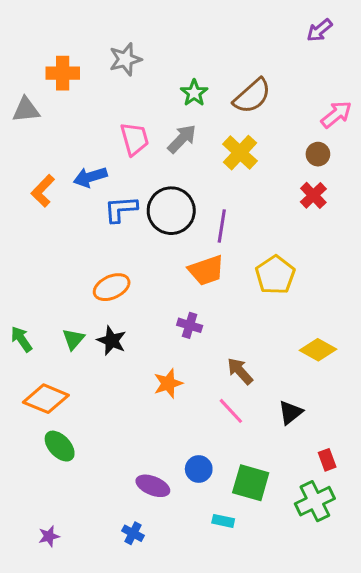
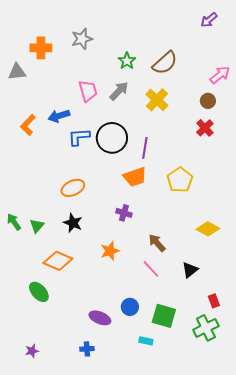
green triangle: (73, 339) -> (37, 226), moved
orange diamond: (46, 399) -> (58, 261), moved
blue cross: (133, 533) -> (87, 349), turned -32

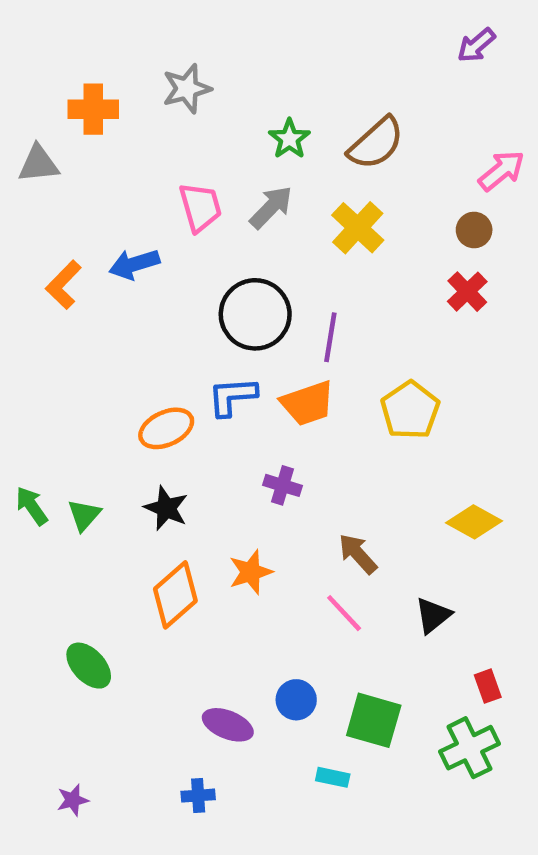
blue L-shape: (79, 137) -> (232, 396), moved
orange diamond: (58, 261) -> (175, 595), moved, turned -64

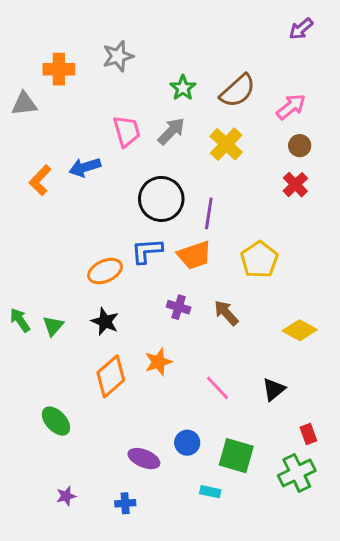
pink arrow: (501, 171) -> (291, 107), moved
brown arrow: (358, 554) -> (226, 313), moved
purple star: (73, 800) -> (66, 496), moved

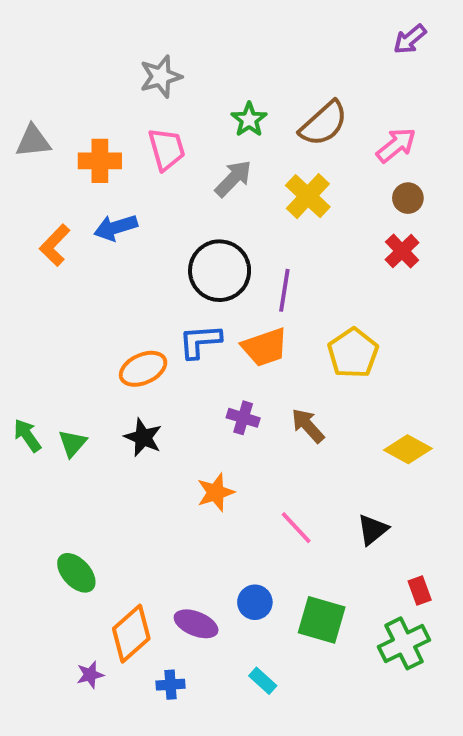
orange cross: (59, 69) -> (100, 161), moved
pink trapezoid: (127, 131) -> (167, 149), moved
orange diamond: (111, 376) -> (131, 634), moved
cyan rectangle: (210, 492) -> (263, 681), moved, turned 30

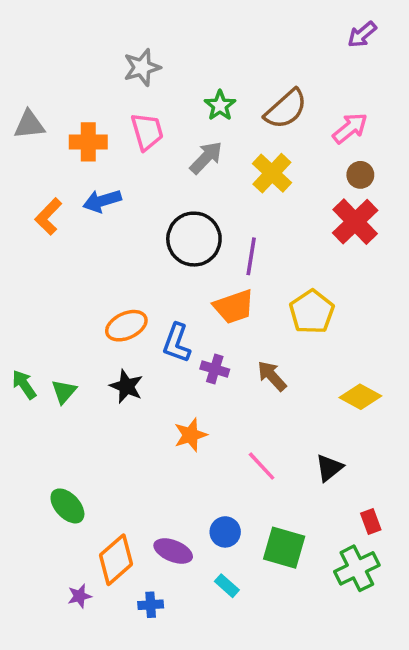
red cross: (402, 251) -> (355, 222), size x1.5
blue L-shape: (200, 341) -> (177, 343), moved, turned -66
cyan rectangle: (263, 681) -> (227, 586), moved

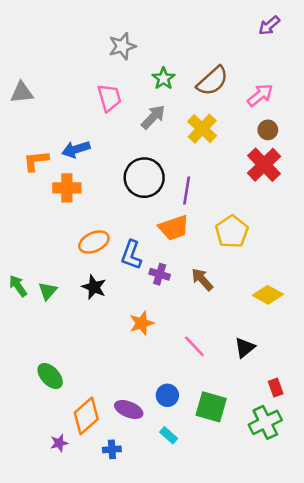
gray star: (142, 67) -> (122, 46), moved
orange cross: (88, 142) -> (67, 188), moved
orange L-shape: (48, 216) -> (36, 161), turned 40

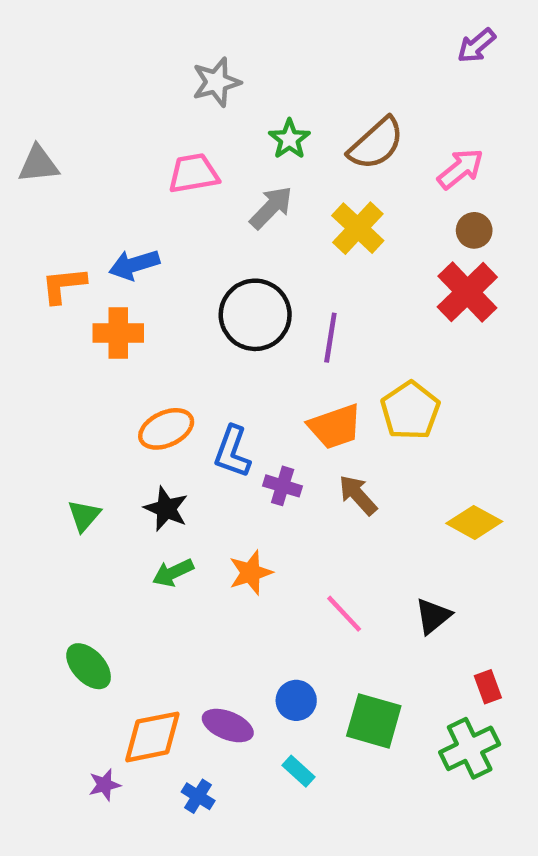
pink trapezoid: (109, 98) -> (194, 173), turned -84
orange trapezoid: (174, 228) -> (335, 427), moved
green arrow: (18, 286) -> (173, 573), moved, turned -80
orange diamond: (86, 416) -> (152, 737), turned 30
blue cross: (112, 449) -> (198, 796), turned 36

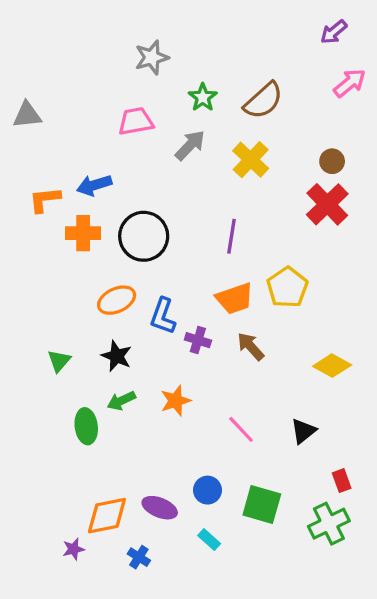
pink arrow: (460, 169) -> (350, 83), moved
black circle: (255, 315) -> (144, 236), moved
green ellipse: (89, 666) -> (86, 426), moved, turned 36

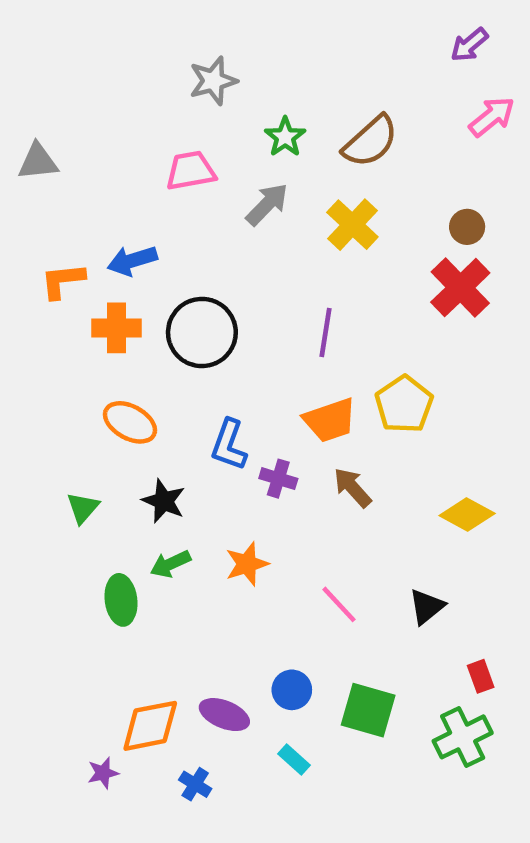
orange ellipse: (117, 300) -> (130, 422), moved, turned 54

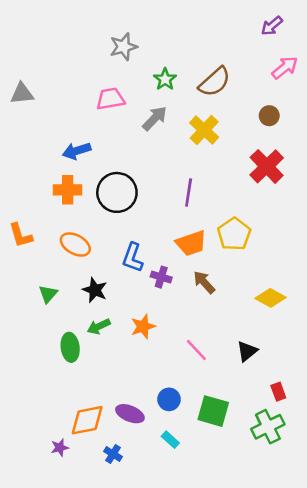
brown circle: (467, 227) -> (269, 116), moved
orange L-shape: (63, 281) -> (21, 235), moved, turned -100

